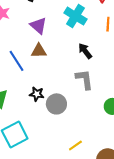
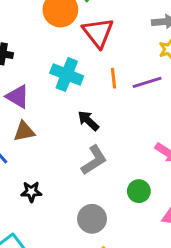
gray L-shape: (84, 79) -> (94, 160), turned 75
gray circle: (56, 104) -> (92, 219), moved

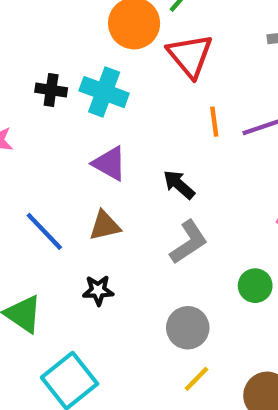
cyan cross: (67, 74) -> (104, 92), moved
purple triangle: (18, 96) -> (110, 163), moved
brown triangle: (24, 131) -> (105, 226), moved

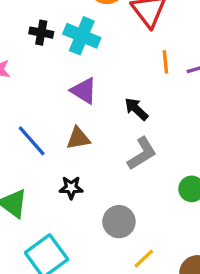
gray circle: (188, 328) -> (119, 222), moved

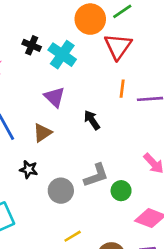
brown triangle: (78, 138) -> (42, 133), turned -36
gray L-shape: (142, 153) -> (96, 175), moved
gray circle: (119, 222) -> (61, 191), moved

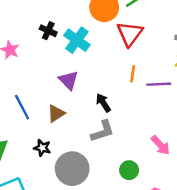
gray L-shape: (96, 175) -> (102, 131), moved
gray circle: (61, 191) -> (72, 169), size x1.4

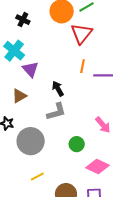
black cross: (48, 31) -> (23, 20), moved
cyan cross: (77, 40) -> (14, 51), moved

